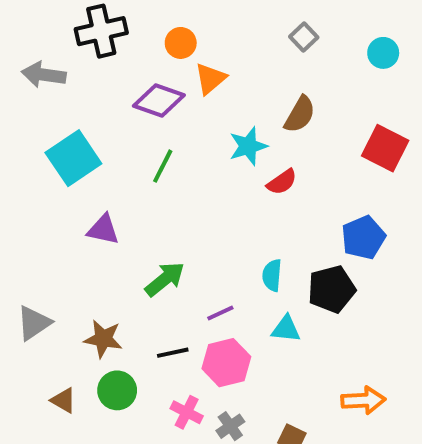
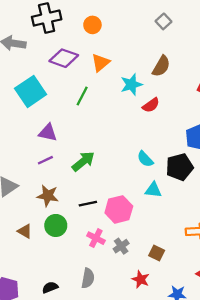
orange triangle: (210, 79) -> (100, 63), moved
purple diamond: (159, 101) -> (64, 58), moved
cyan semicircle: (272, 275) -> (145, 159), turned -48
purple line: (220, 313) -> (45, 160), moved

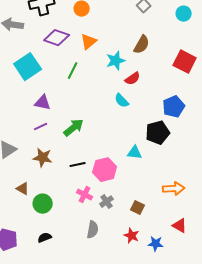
cyan semicircle: (145, 159) -> (122, 101), moved
green circle: (56, 225) -> (43, 204), moved
gray semicircle: (88, 278) -> (93, 230), moved
red star: (141, 279) -> (132, 236), moved

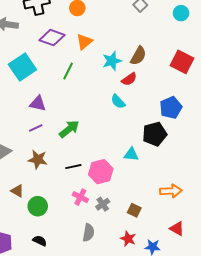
brown semicircle: (142, 45) -> (138, 56), moved
black semicircle: (45, 238) -> (40, 241), turned 48

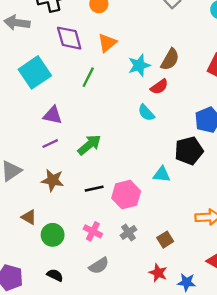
purple diamond: (52, 38) -> (69, 38), turned 55
pink cross: (80, 197) -> (93, 231), moved
brown square: (134, 210) -> (165, 240), turned 32
gray semicircle: (89, 233) -> (99, 266), moved, turned 48

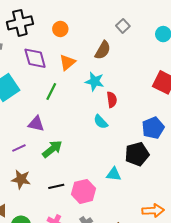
brown semicircle: (170, 59) -> (103, 50), moved
cyan star: (139, 65) -> (95, 81), turned 30
red semicircle: (159, 87) -> (112, 100), turned -63
purple triangle: (53, 115) -> (36, 124), moved

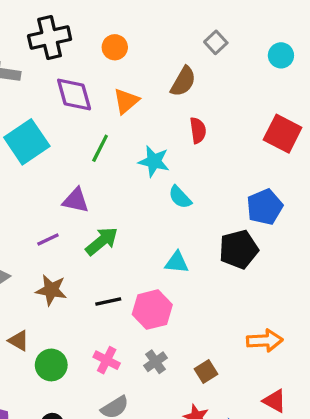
cyan star: (95, 81) -> (154, 161), moved
red semicircle: (112, 100) -> (198, 130), moved
cyan triangle: (114, 174) -> (177, 262), moved

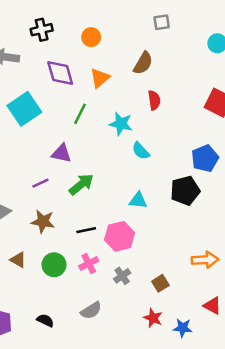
black cross: (50, 37) -> (42, 30), size x0.7
gray square: (216, 42) -> (162, 22), moved, turned 35
pink cross: (107, 360) -> (89, 264), moved, turned 36
green circle: (51, 365) -> (54, 265), moved

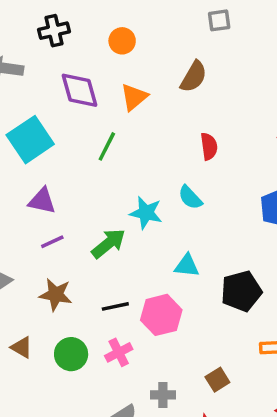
red semicircle: (154, 100) -> (209, 146), moved
cyan star: (121, 124) -> (146, 213), moved
purple triangle: (61, 153) -> (42, 201), moved
black pentagon: (185, 191) -> (241, 291), moved
gray cross: (122, 276) -> (163, 395), moved, turned 35

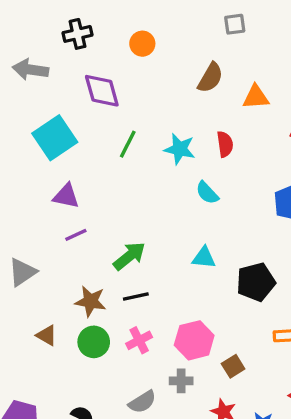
orange triangle: (134, 97) -> (256, 97), moved, turned 36
cyan star: (146, 213) -> (180, 149), moved
green arrow: (108, 243) -> (129, 256), moved
brown star: (56, 295) -> (90, 301), moved
pink hexagon: (161, 315) -> (194, 340), moved

